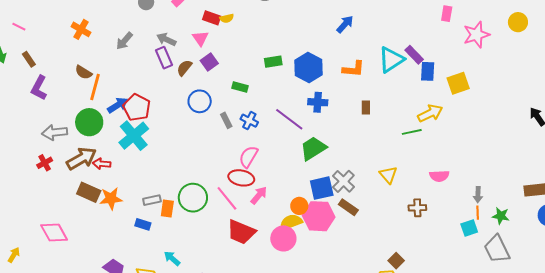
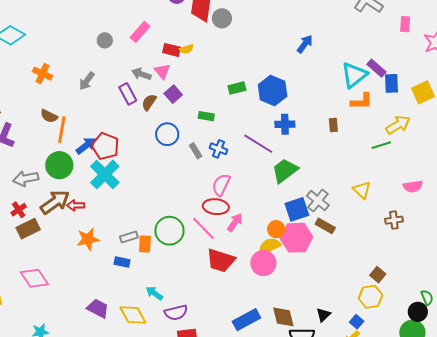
gray arrow: (166, 39) -> (141, 74), moved
orange L-shape: (354, 69) -> (362, 101), moved
brown rectangle: (89, 192) -> (28, 229), moved, turned -45

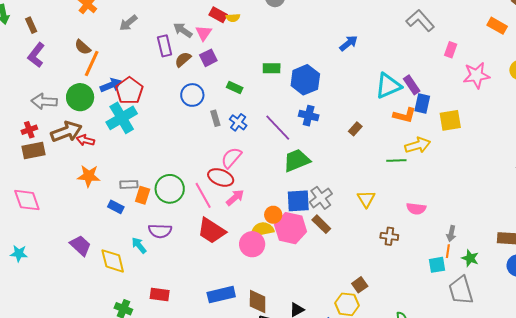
orange L-shape: (362, 101) -> (404, 115), moved
brown rectangle: (333, 125) -> (355, 129), turned 32
purple semicircle: (176, 313) -> (160, 231), moved

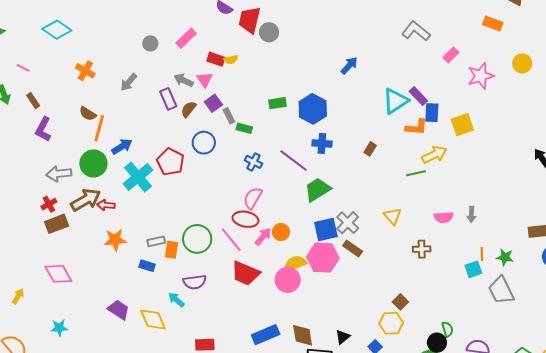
pink rectangle: (451, 50) -> (451, 55), turned 35
red pentagon: (129, 91) -> (170, 162), moved
gray rectangle: (215, 118) -> (229, 116), moved
orange circle: (273, 215) -> (281, 232), moved
gray arrow: (451, 233) -> (471, 214), moved

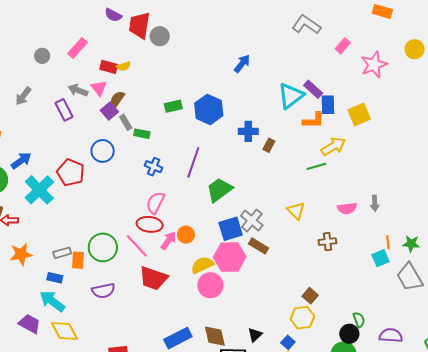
brown semicircle: (189, 109) -> (117, 99), moved
blue cross: (322, 144) -> (248, 131), moved
purple line: (293, 161) -> (193, 162), turned 76
pink circle: (288, 280) -> (210, 285), moved
cyan arrow: (176, 300) -> (52, 301), moved, size x1.5

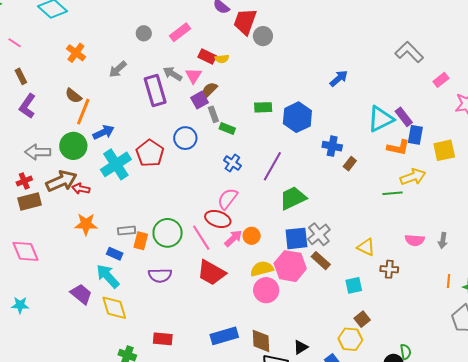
purple rectangle: (64, 110) -> (155, 90), size x1.4
yellow triangle: (296, 211) -> (366, 247), moved, turned -30
cyan square: (381, 258) -> (354, 285), moved

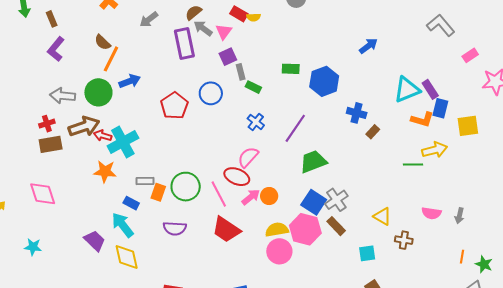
brown semicircle: (209, 90) -> (193, 13), moved
cyan cross: (116, 164) -> (123, 142), moved
blue square: (296, 238) -> (314, 202), turned 35

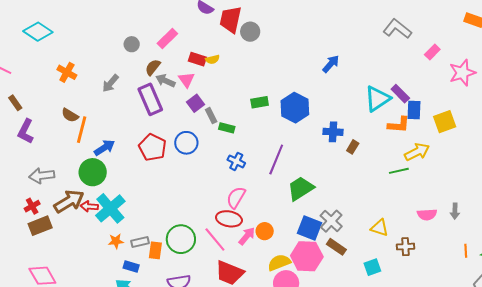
green circle: (98, 92) -> (93, 172), moved
red pentagon: (174, 106) -> (153, 147), moved
orange star: (105, 171) -> (116, 241), moved, size x0.7

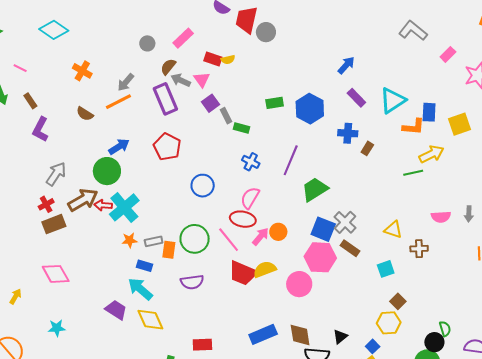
purple rectangle: (400, 94) -> (356, 98), moved
orange line: (82, 130) -> (118, 102), moved, turned 48
blue circle: (186, 143) -> (203, 186), moved
gray arrow: (42, 176) -> (56, 174), turned 130
yellow semicircle: (279, 263) -> (265, 269), moved

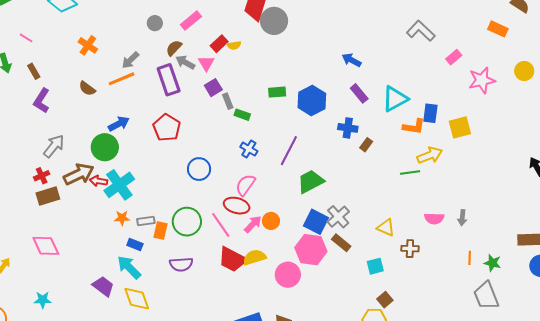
gray circle: (266, 32) -> (274, 21), size x1.4
red rectangle: (213, 59) -> (219, 44), turned -66
blue arrow: (346, 65) -> (352, 60), turned -108

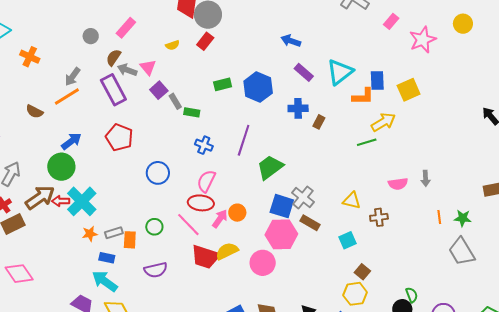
red rectangle: (219, 44) -> (205, 41), moved
orange cross: (88, 45) -> (30, 57), moved
green circle: (187, 222) -> (154, 227), size x0.6

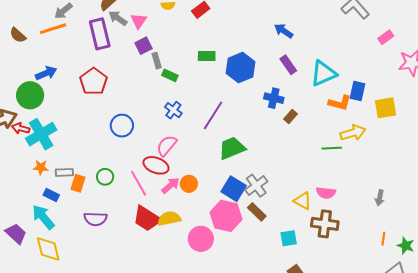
pink semicircle: (398, 184) -> (326, 193), moved
brown cross: (379, 217) -> (325, 224), size x1.5

